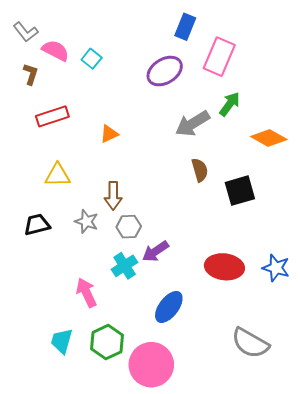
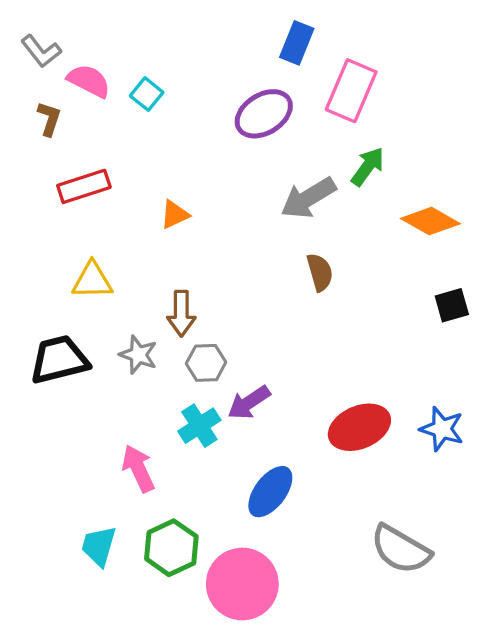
black square: (240, 191) -> (452, 305), moved, size x0.7
black trapezoid: (37, 225) -> (59, 360), size x1.4
red ellipse: (224, 267) -> (359, 427), turned -30

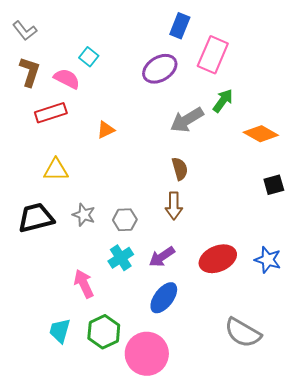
pink semicircle: (89, 81) -> (67, 79), moved
brown L-shape: (49, 119) -> (30, 72), size x1.4
brown semicircle: (320, 272) -> (180, 169), moved
brown arrow: (181, 313) -> (174, 206), moved
purple arrow: (249, 403) -> (162, 257), moved

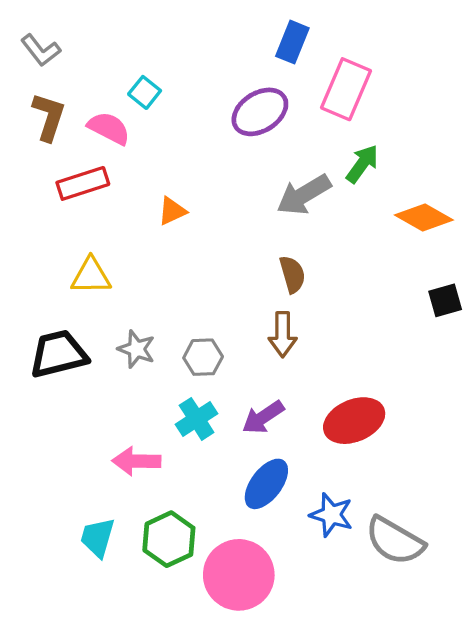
blue star: (268, 260) -> (331, 515), moved
pink arrow: (84, 284) -> (136, 461), turned -64

